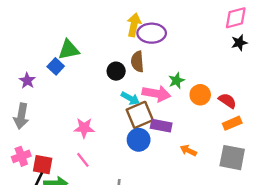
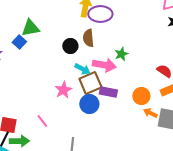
orange circle: (200, 95) -> (141, 96), moved
pink star: (84, 128) -> (63, 90), moved, turned -30
orange arrow: (188, 150) -> (150, 113), moved

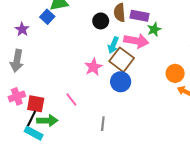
cyan arrow: (82, 69) -> (113, 45), turned 84
brown square: (90, 83) -> (122, 60), turned -30
purple rectangle: (108, 92) -> (139, 16), moved

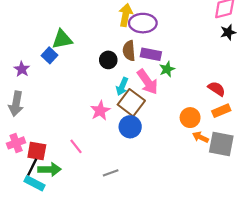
pink arrow: (136, 41) -> (147, 82), turned 45
gray line: (103, 124) -> (111, 173), turned 64

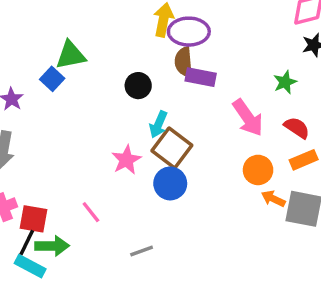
brown semicircle: (129, 51) -> (184, 62), moved
green star: (167, 69) -> (285, 82), moved
pink arrow: (147, 82) -> (248, 118), moved

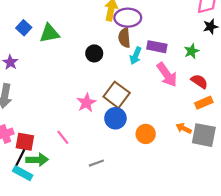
purple rectangle: (201, 77) -> (157, 47), moved
blue square: (52, 79) -> (24, 28), moved
cyan arrow: (158, 124) -> (136, 56), moved
orange circle: (258, 170) -> (146, 134), moved

